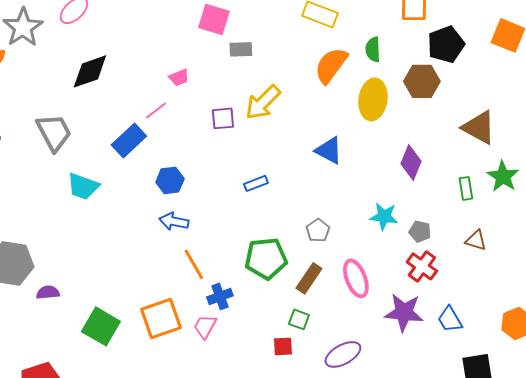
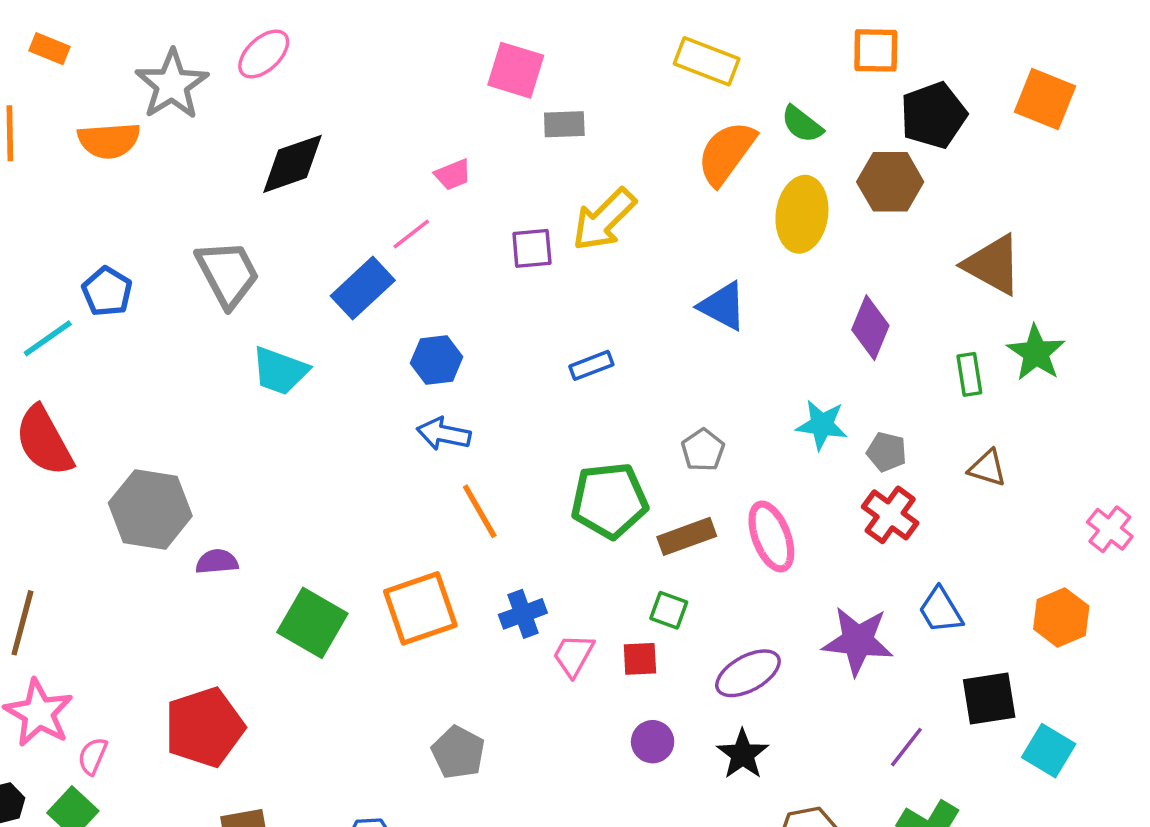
green semicircle: (373, 49) -> (802, 124), turned -50
brown rectangle: (309, 278) -> (687, 536), turned 36
blue cross: (220, 296) -> (523, 614), moved
purple star: (404, 312) -> (858, 641), moved
pink trapezoid: (205, 326) -> (573, 655), moved

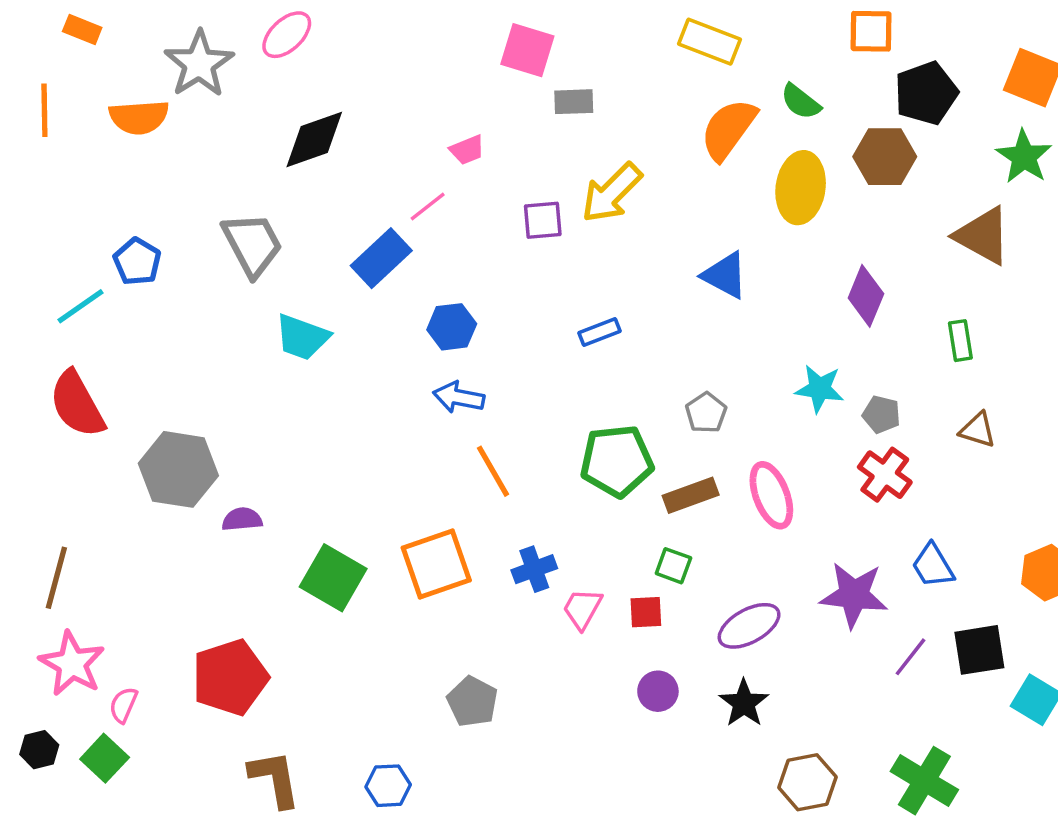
green star: (1036, 353) -> (1024, 157), moved
purple line: (906, 747) -> (911, 657), moved

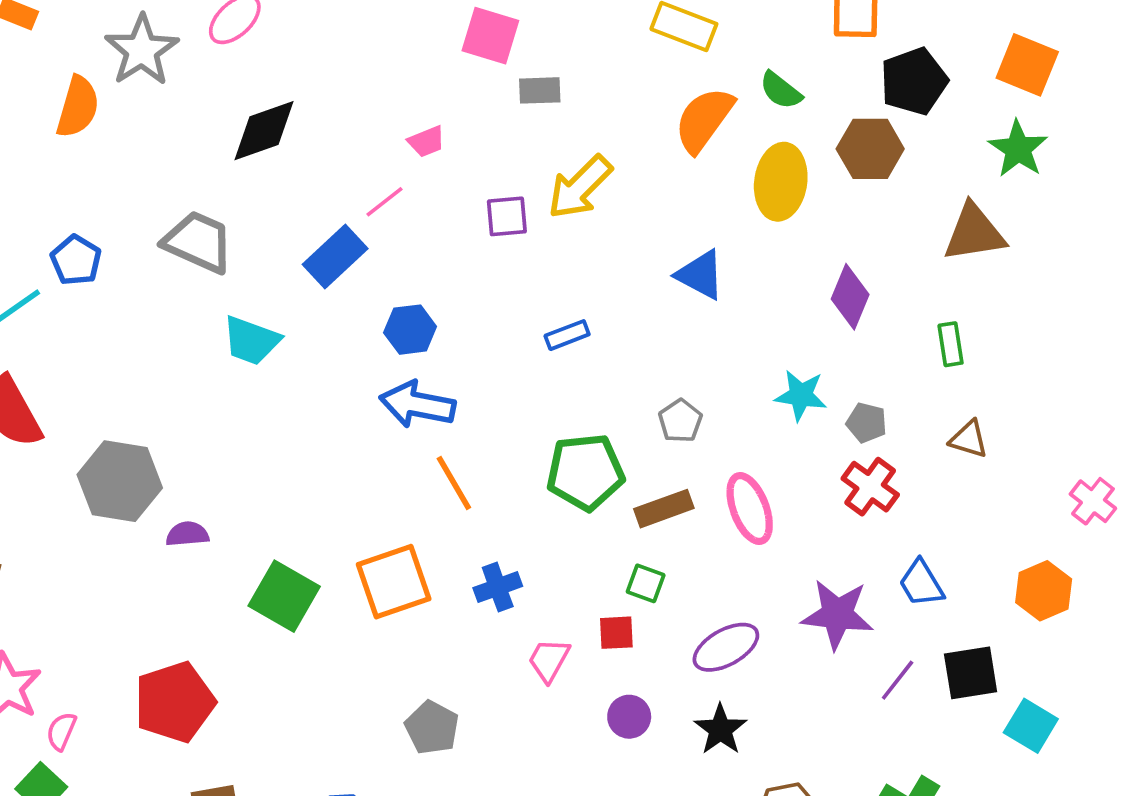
orange semicircle: (139, 117) -> (78, 107), turned -70
brown triangle: (983, 236) -> (974, 233), turned -38
gray trapezoid: (252, 244) -> (198, 242), turned -38
blue arrow: (459, 397) -> (417, 404), size x1.4
pink trapezoid: (582, 609) -> (549, 660), moved

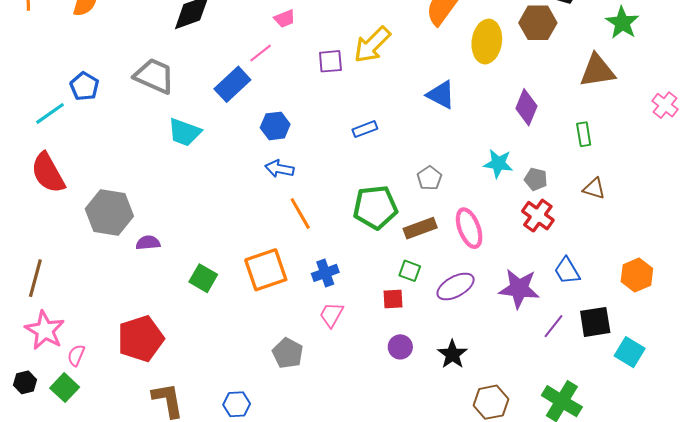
blue arrow: (417, 404) -> (279, 169), size x0.7
pink cross: (1093, 501) -> (665, 105), moved
green square: (284, 596) -> (203, 278), size x0.7
purple ellipse: (726, 647) -> (456, 286), moved
pink trapezoid: (549, 660) -> (331, 315), moved

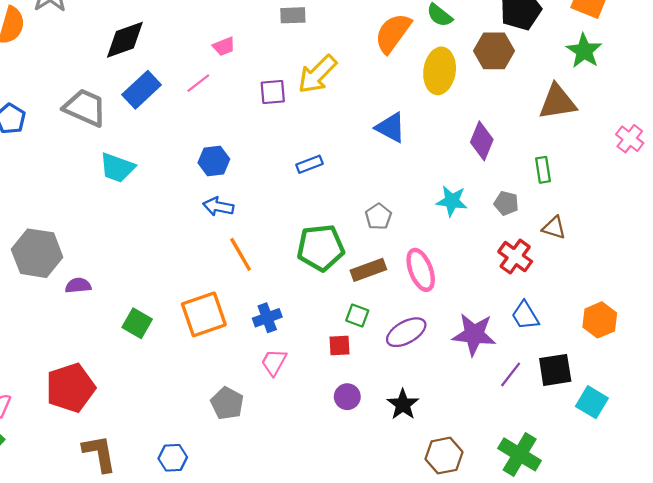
blue rectangle: (232, 84) -> (142, 90), moved
gray pentagon: (536, 179) -> (506, 203), moved
red cross: (538, 216) -> (515, 257), moved

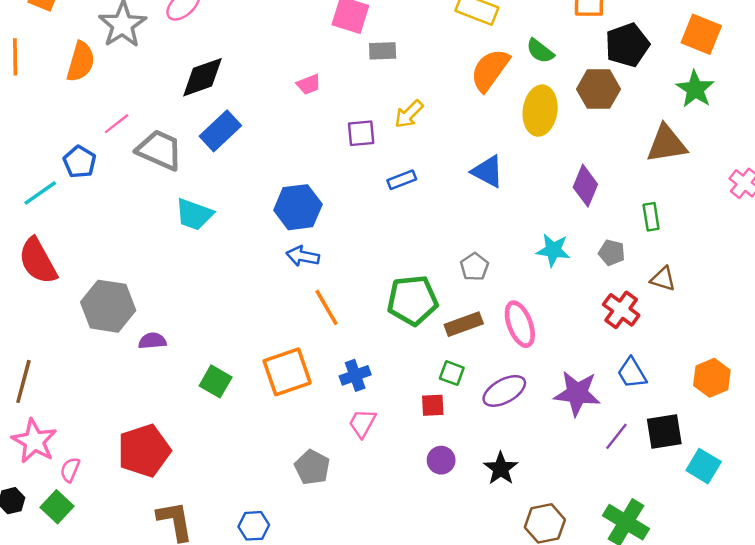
yellow arrow: (317, 74) -> (409, 114), size x0.7
pink line: (198, 83) -> (117, 124), moved
blue hexagon: (214, 161) -> (298, 207), size x1.4
blue rectangle: (309, 164) -> (402, 180), moved

